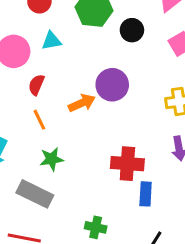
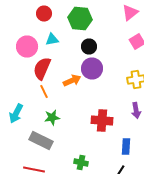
black circle: (132, 30) -> (89, 46), moved
red semicircle: (36, 85) -> (42, 68), size x1.6
blue rectangle: (146, 194) -> (126, 146), moved

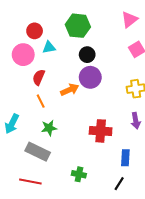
red circle: (44, 14) -> (35, 31), moved
red semicircle: (42, 68) -> (39, 77), size x0.7

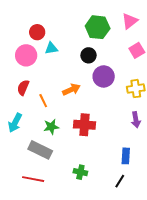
green hexagon: (78, 26) -> (98, 27), moved
red semicircle: (39, 77) -> (23, 88), moved
purple circle: (90, 77) -> (104, 76), moved
red cross: (101, 131) -> (84, 125), moved

